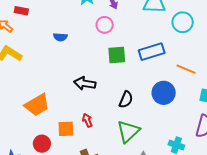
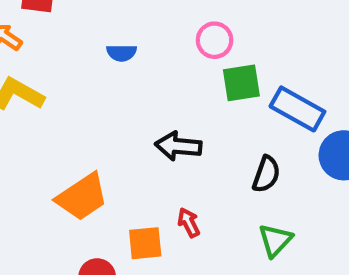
pink circle: (105, 25) -> (215, 40), moved
blue rectangle: (152, 52) -> (297, 109), moved, turned 50
green triangle: (128, 131) -> (275, 240), size x0.7

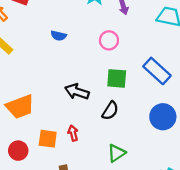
green square: (241, 83) -> (117, 78), moved
blue rectangle: (297, 109) -> (157, 71), moved
black semicircle: (266, 174) -> (110, 111), moved

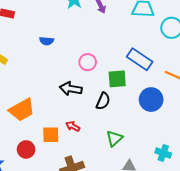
pink circle: (109, 40) -> (88, 62), moved
green square: (117, 78) -> (117, 79), moved
red arrow: (73, 133) -> (73, 126), turned -40

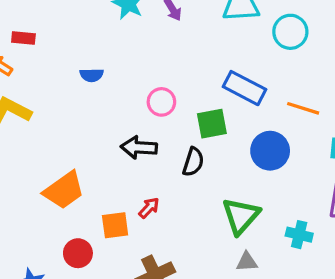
red arrow: (73, 126) -> (149, 208), turned 112
green triangle: (114, 138) -> (241, 216), moved, size x1.4

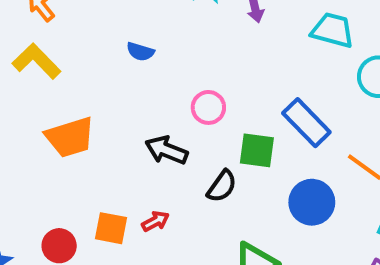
orange trapezoid: (64, 190) -> (70, 137), moved

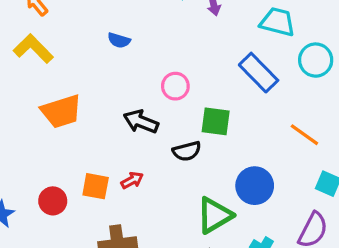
blue rectangle: (306, 123) -> (259, 73), moved
black semicircle: (222, 186) -> (187, 151), turned 40
blue circle: (312, 202) -> (255, 186), moved

